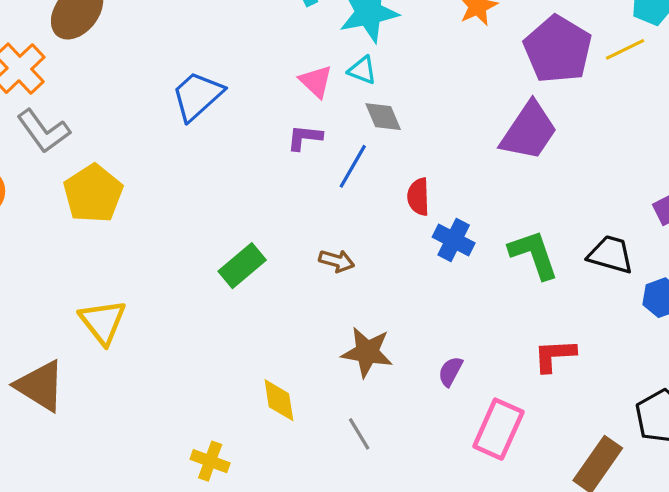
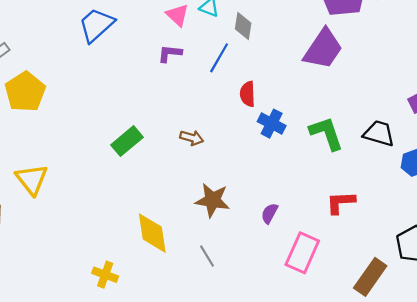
gray diamond: (383, 117) -> (243, 26), moved, turned 32
blue line: (353, 166) -> (219, 58), moved
yellow diamond: (279, 400) -> (152, 233), size x1.4

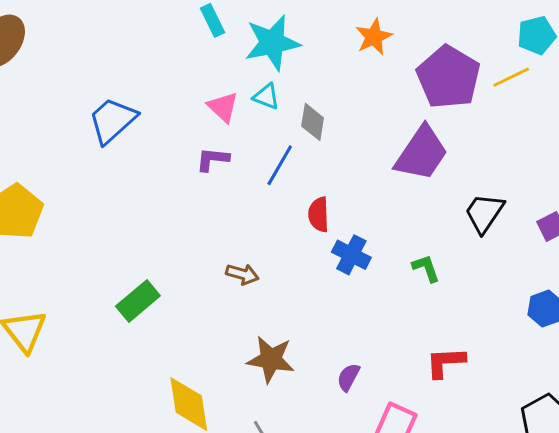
green L-shape: (326, 133) -> (426, 268), size x0.6
black trapezoid: (379, 133) -> (484, 213), moved, turned -72
green rectangle: (127, 141) -> (138, 301), moved

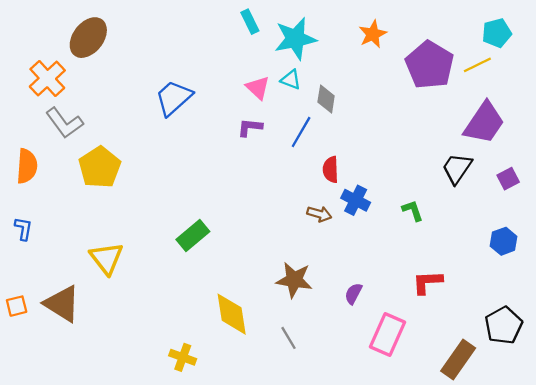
purple trapezoid: (422, 153) -> (484, 123), moved
brown arrow: (242, 274) -> (319, 214), moved

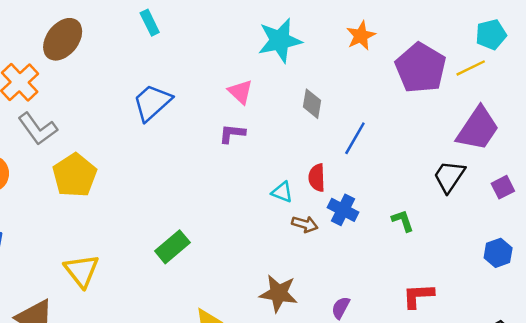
cyan rectangle: (250, 22) -> (150, 23), moved
cyan triangle: (291, 80) -> (282, 192), moved
blue line: (301, 132) -> (355, 138), moved

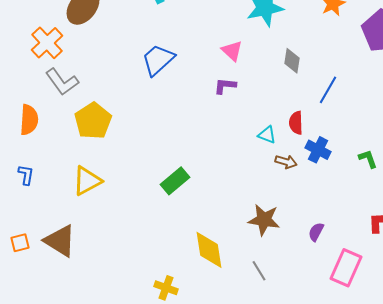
yellow triangle: (82, 271) -> (87, 181), moved, turned 40

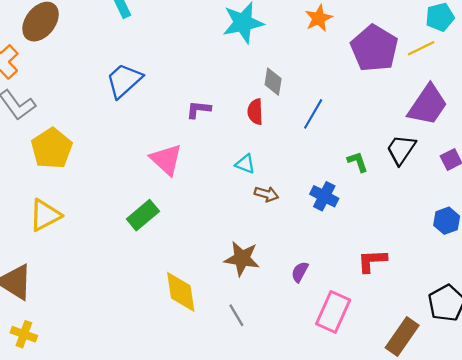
pink triangle: (232, 51) -> (166, 160), moved, size x1.4
red semicircle: (296, 123) -> (255, 112), moved
blue cross: (318, 150) -> (324, 196), moved
green L-shape: (368, 159) -> (358, 162), moved
yellow cross: (166, 288) -> (24, 334), moved

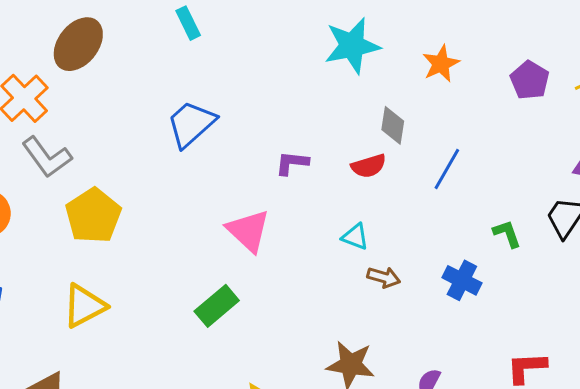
orange star: (319, 18) -> (441, 64), moved
purple pentagon: (374, 48) -> (530, 80), size x0.6
red semicircle: (255, 112) -> (369, 166), turned -105

